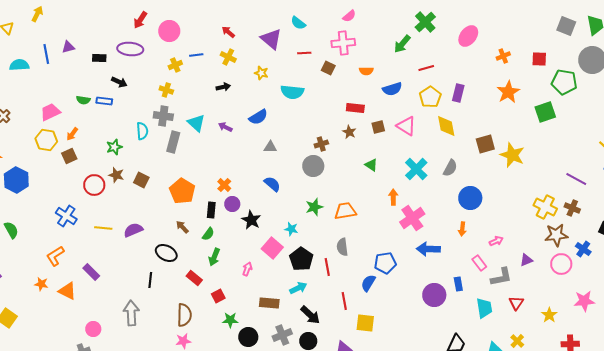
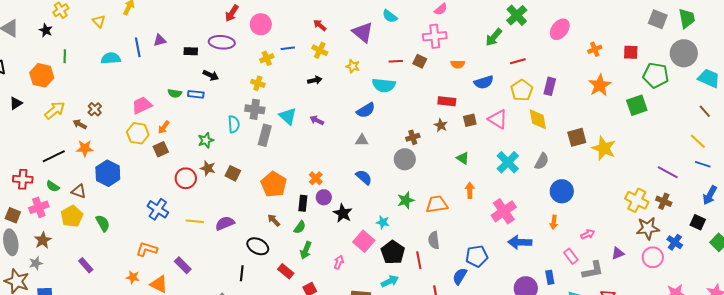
red line: (304, 53) -> (396, 61), moved
blue semicircle: (258, 117) -> (366, 110), moved
orange arrow: (393, 197) -> (470, 190), moved
orange L-shape: (55, 256) -> (147, 249), turned 50

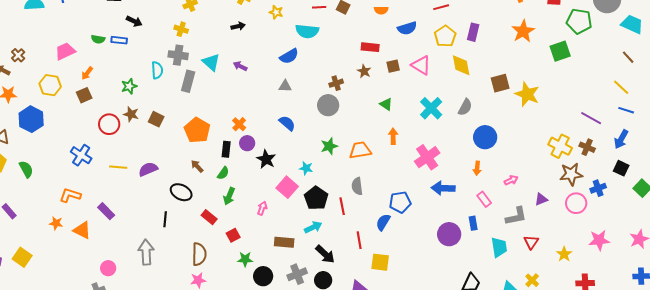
yellow hexagon: (138, 133) -> (50, 85), moved
blue arrow: (710, 195) -> (621, 139), moved
blue cross: (675, 242) -> (598, 188), turned 35
pink rectangle: (571, 256) -> (484, 199), moved

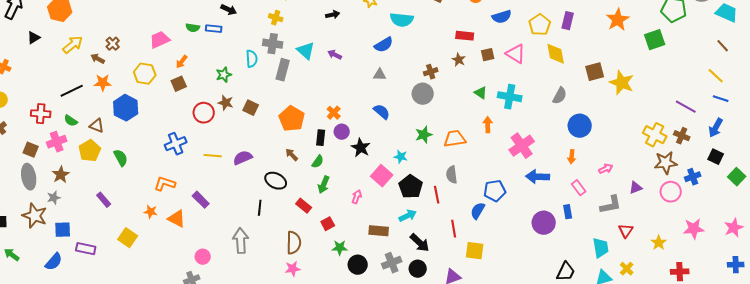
cyan cross: (431, 108) -> (510, 97), moved, turned -35
blue cross: (81, 155) -> (176, 144), turned 35
cyan trapezoid: (499, 247) -> (601, 248), moved
yellow square: (22, 257) -> (128, 238), moved

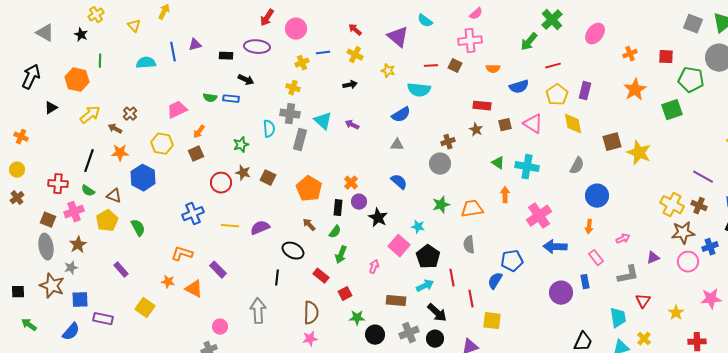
black line: (72, 91) -> (89, 161), turned -45
red line: (437, 195) -> (452, 278), moved

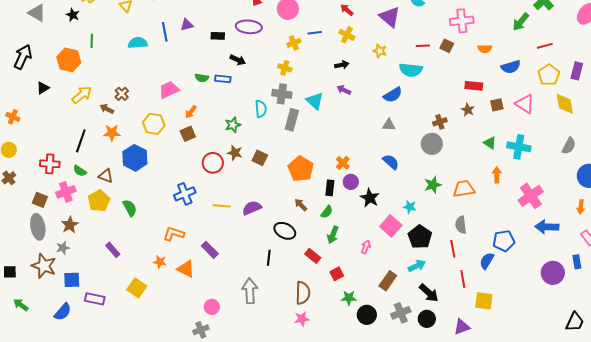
purple arrow: (352, 125) -> (344, 90), moved
red line: (452, 278) -> (453, 249), moved
brown rectangle: (396, 301) -> (388, 281), turned -60

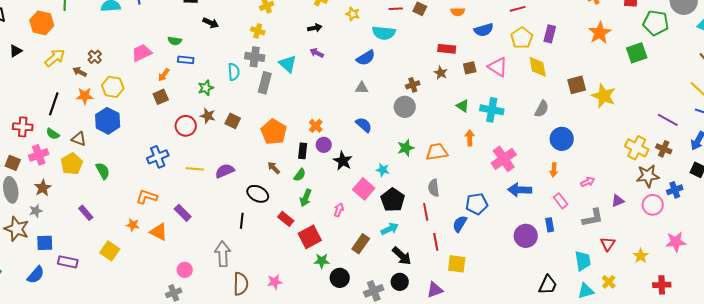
blue rectangle: (223, 79) -> (186, 60), moved
yellow hexagon: (154, 124) -> (113, 87), moved
red square: (337, 274) -> (310, 237), size x1.6
brown semicircle: (303, 293) -> (241, 284), moved
gray cross: (401, 313) -> (374, 291), moved

